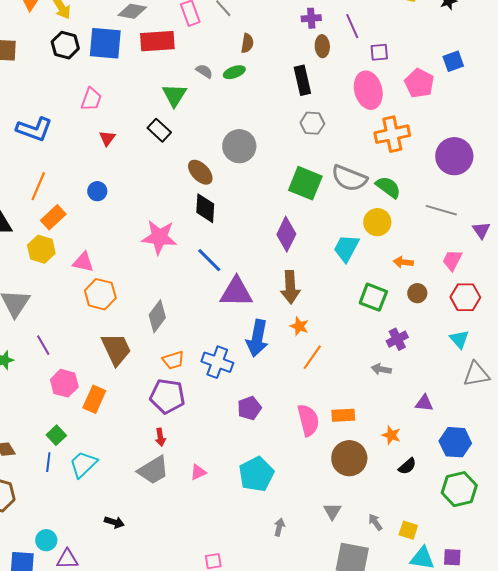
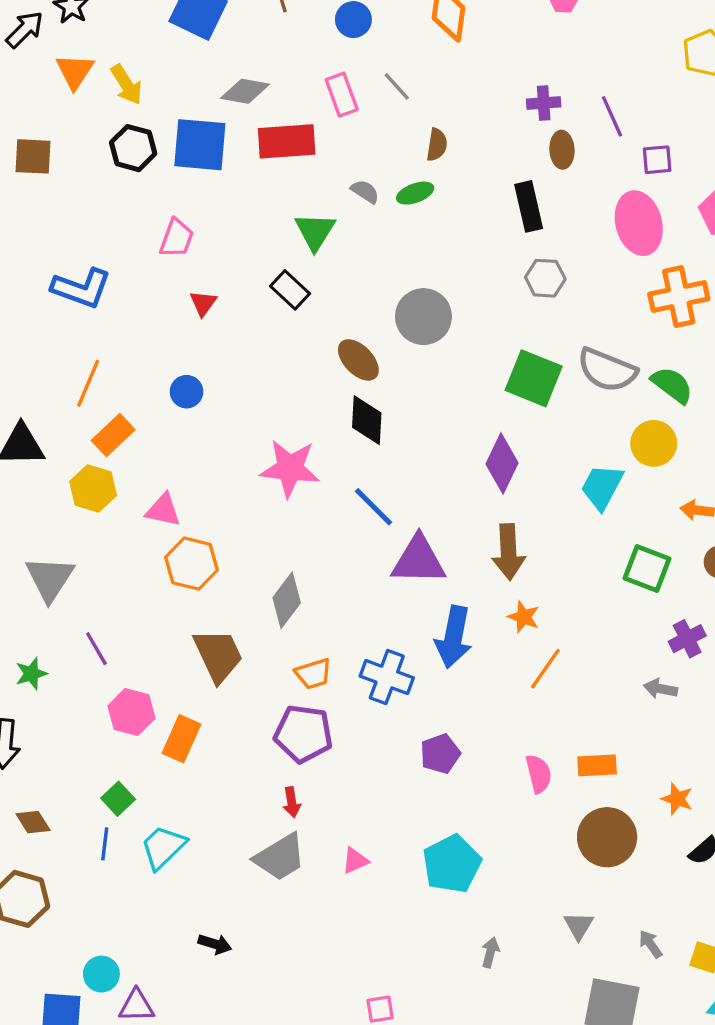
pink semicircle: (308, 420) -> (539, 774), size x0.7

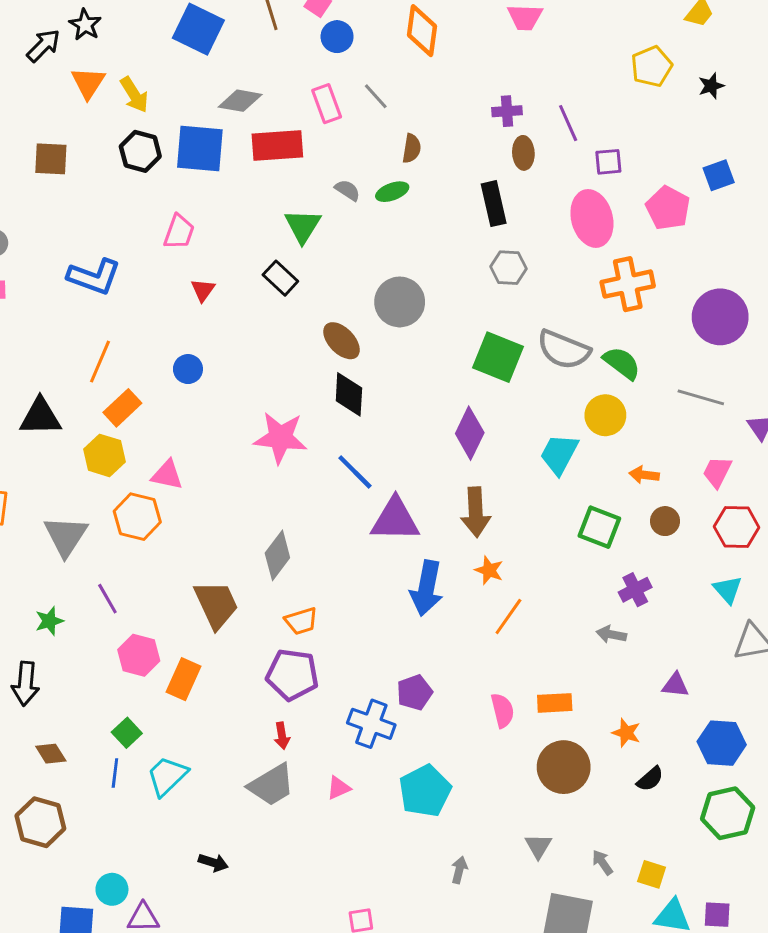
orange hexagon: (192, 564) -> (137, 517), moved
blue cross: (387, 677) -> (371, 724), moved

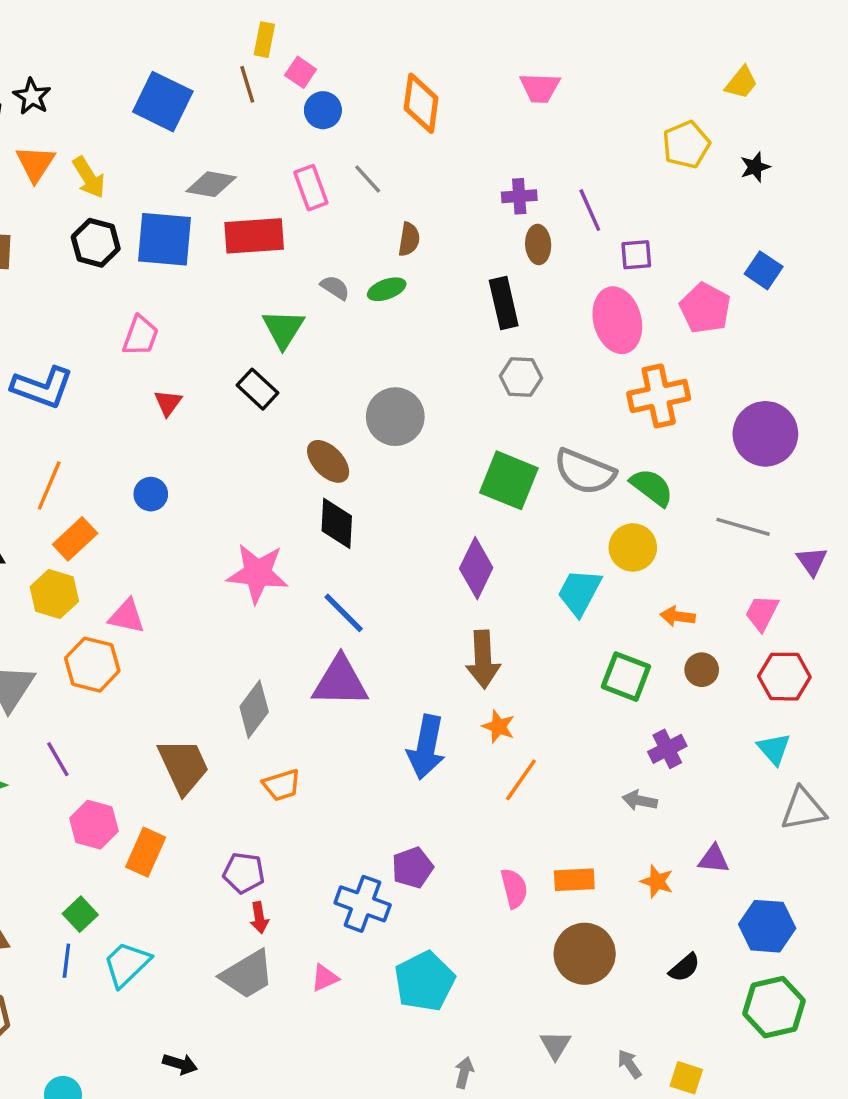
blue square: (719, 175) -> (764, 270), turned -36
purple triangle: (395, 520) -> (340, 682), moved
purple pentagon: (292, 675) -> (244, 873), moved, size x0.7
orange star: (626, 733) -> (657, 881), moved

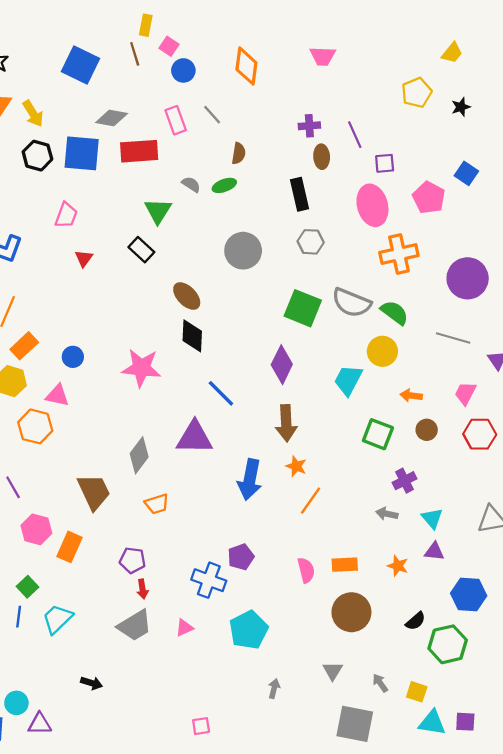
gray circle: (395, 417) -> (243, 251), moved
blue circle: (151, 494) -> (73, 357), moved
blue line: (344, 613) -> (221, 393), moved
cyan triangle: (774, 749) -> (432, 518), moved
green hexagon: (774, 1007) -> (448, 644), moved

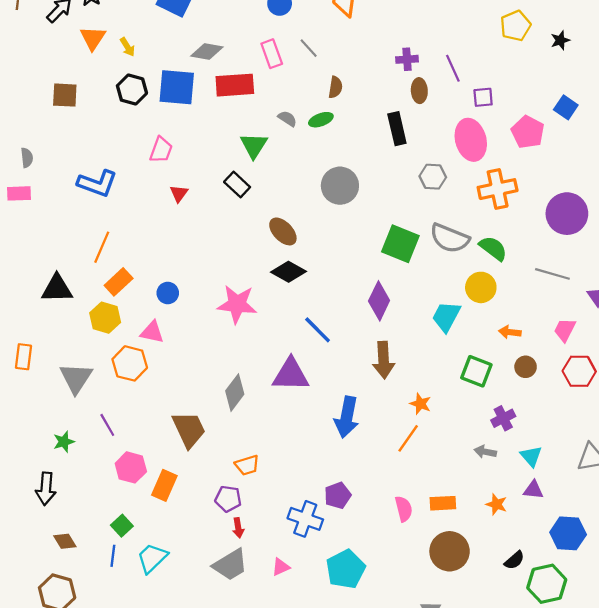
yellow arrow: (33, 114) -> (127, 47), size x0.7
gray hexagon: (311, 242) -> (433, 177), moved
black diamond: (192, 336) -> (288, 272), turned -64
orange star: (296, 466) -> (420, 404), moved
orange trapezoid: (157, 504) -> (247, 465), moved

